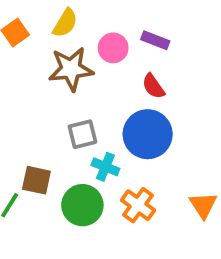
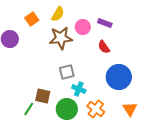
blue circle: (148, 134) -> (119, 77), moved

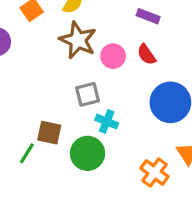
pink circle: (83, 27) -> (113, 56), moved
brown star: (61, 38) -> (78, 40), turned 30
orange cross: (96, 109) -> (154, 172), moved

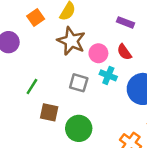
gray square: (88, 94) -> (79, 83), turned 30
cyan cross: (107, 121) -> (108, 75), moved
green line: (27, 153) -> (32, 87), moved

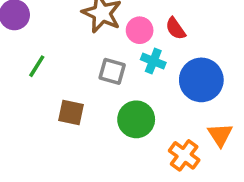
green line: (32, 87) -> (37, 66), moved
green circle: (79, 128) -> (136, 119), moved

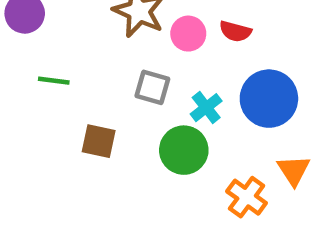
red semicircle: (176, 28) -> (235, 31), turned -40
cyan cross: (153, 61) -> (206, 108), moved, turned 30
green line: (37, 66) -> (54, 81), turned 65

